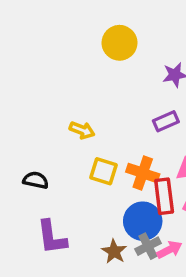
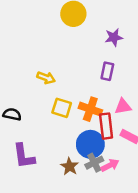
purple rectangle: (166, 121) -> (107, 71), turned -54

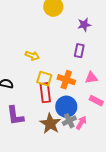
red rectangle: (106, 126) -> (45, 93), moved
pink arrow: (110, 165) -> (81, 123), turned -32
brown star: (69, 167) -> (50, 124), size x1.5

